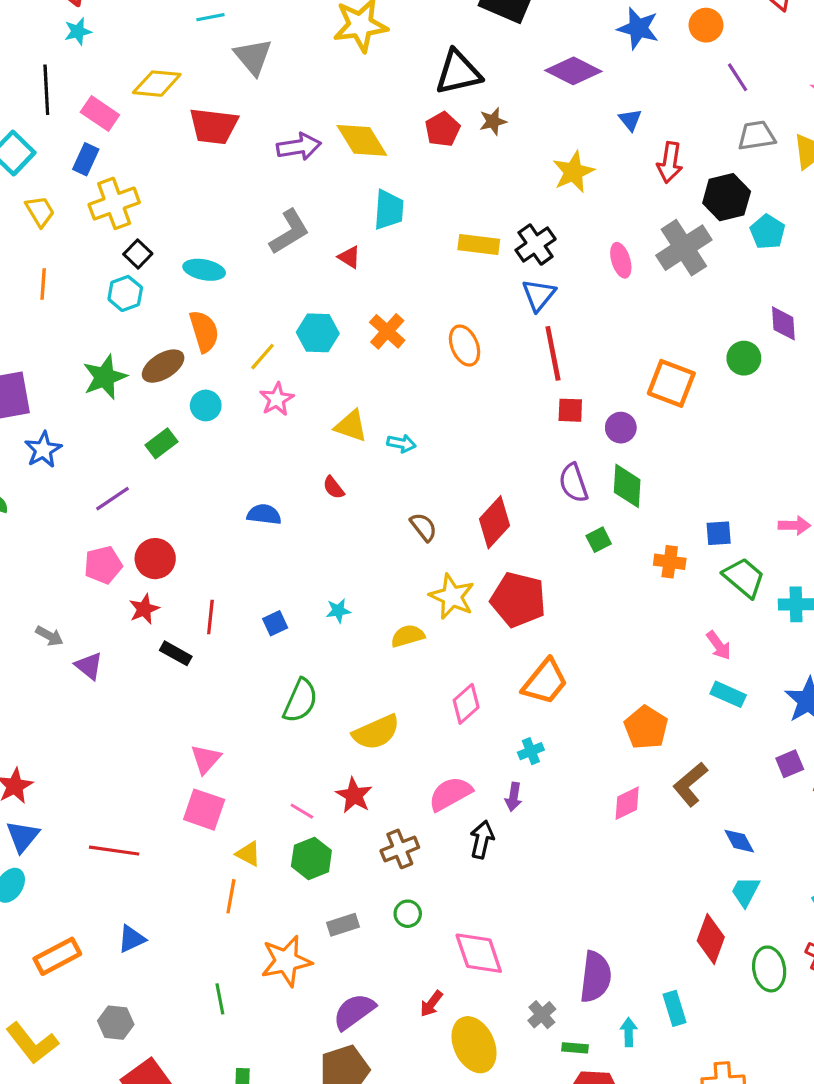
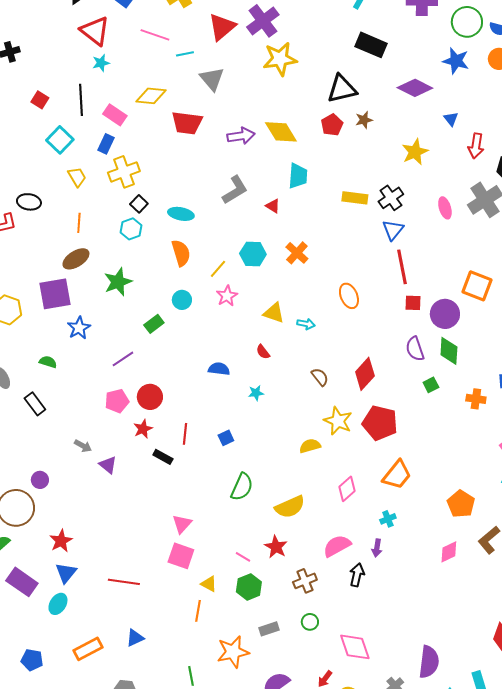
orange ellipse: (465, 346) -> (349, 296), moved
brown ellipse: (163, 366) -> (76, 259), moved
purple circle: (621, 428) -> (445, 314), size x1.5
cyan star: (338, 611) -> (256, 393), moved

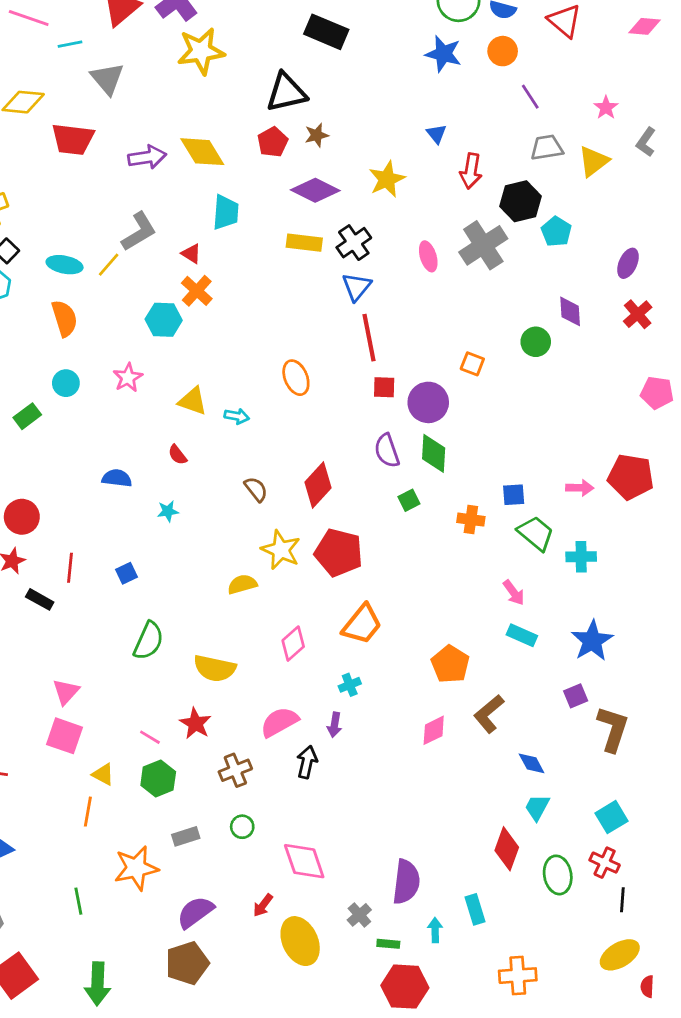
purple diamond: (415, 88) -> (315, 190), moved
orange cross: (297, 253) -> (197, 291), moved
yellow line: (218, 269) -> (109, 265), moved
orange square: (477, 286) -> (472, 364), size x0.6
yellow semicircle: (290, 507) -> (215, 668), turned 36

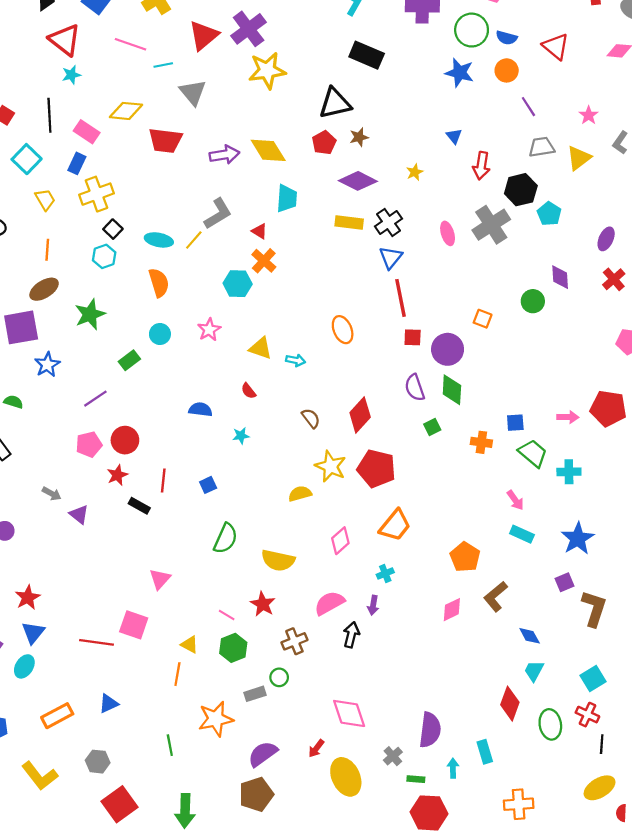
yellow star: (387, 179) -> (415, 172), size x0.6
pink square: (65, 736) -> (134, 625), moved
green circle: (242, 827) -> (279, 677), moved

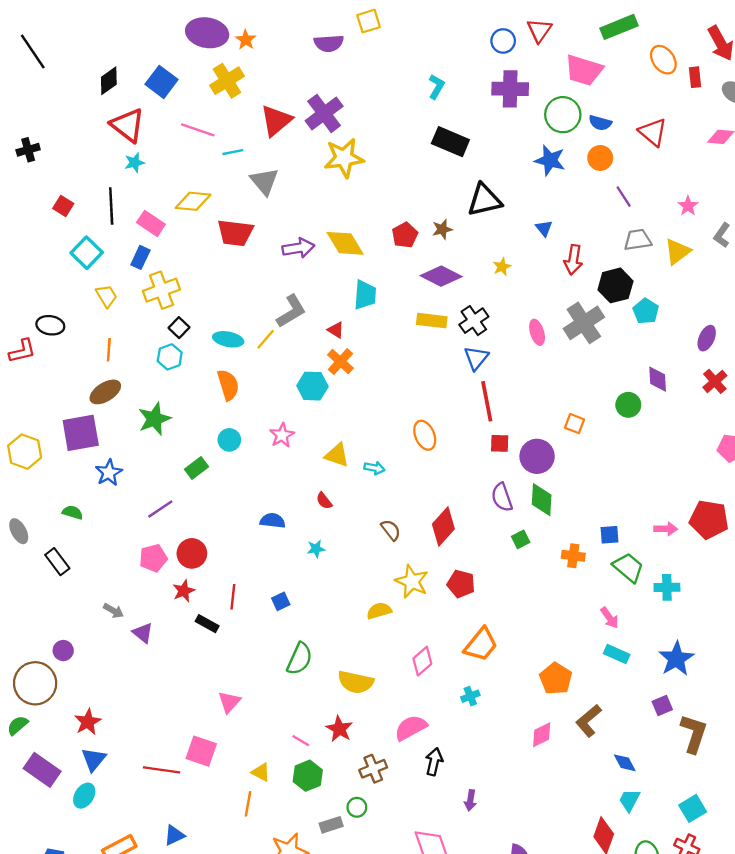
black triangle: (335, 103) -> (484, 200), moved
red pentagon: (376, 469) -> (461, 584), size x0.7
purple arrow: (373, 605) -> (470, 800), moved

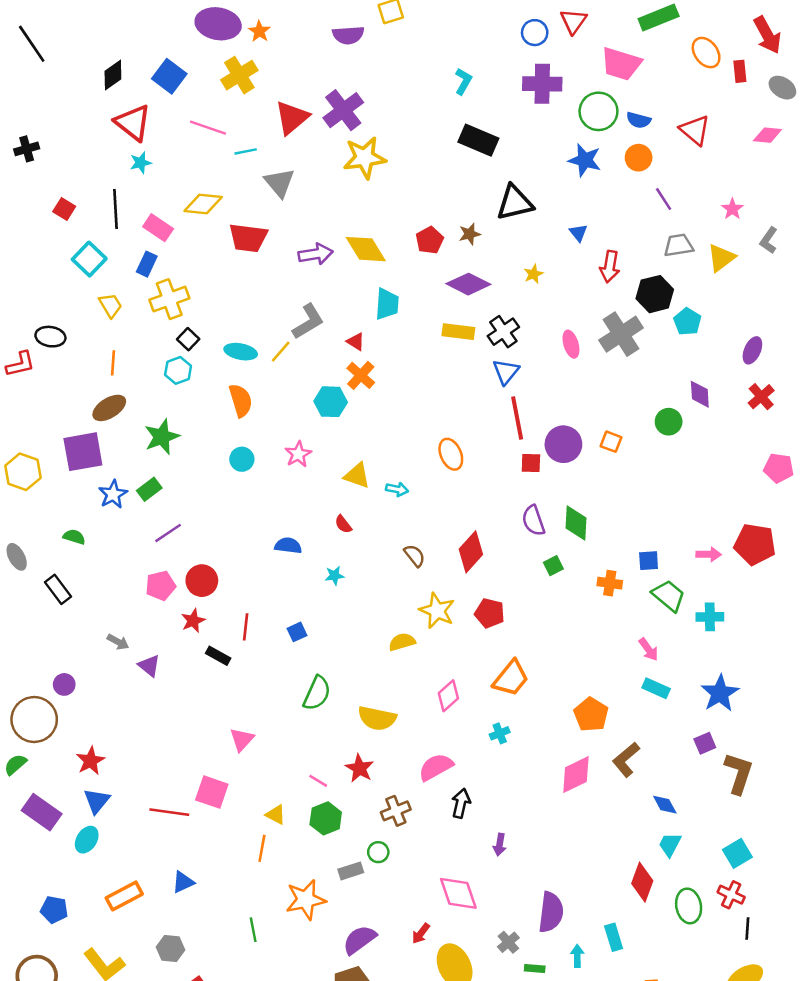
purple circle: (537, 456) -> (563, 444), moved
green rectangle: (197, 468) -> (149, 489), moved
pink diamond: (542, 735) -> (576, 775), size x1.4

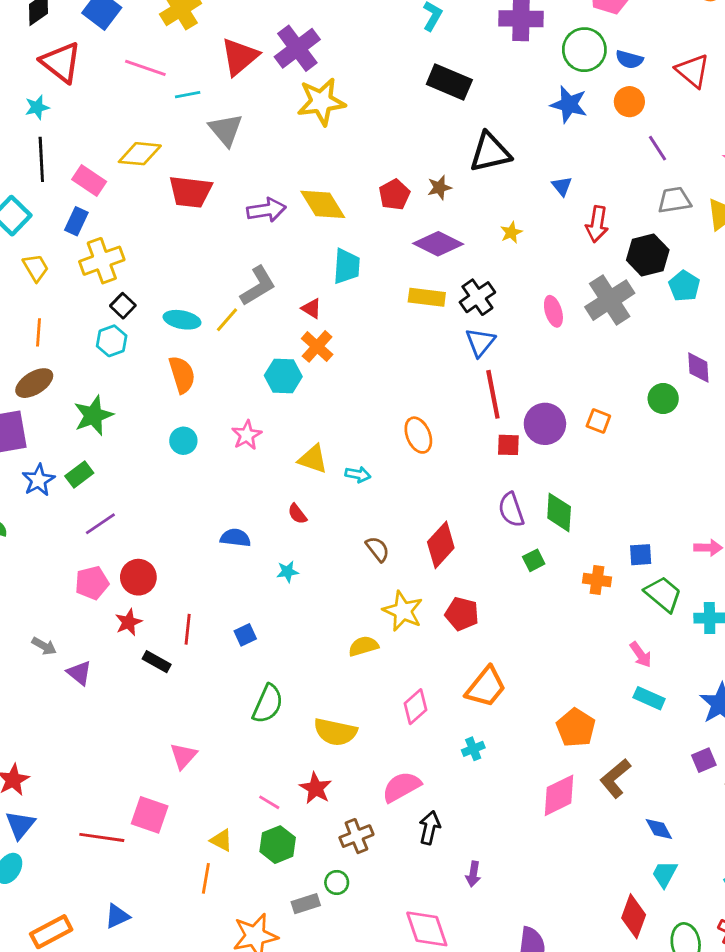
cyan star: (141, 163) -> (37, 107), moved

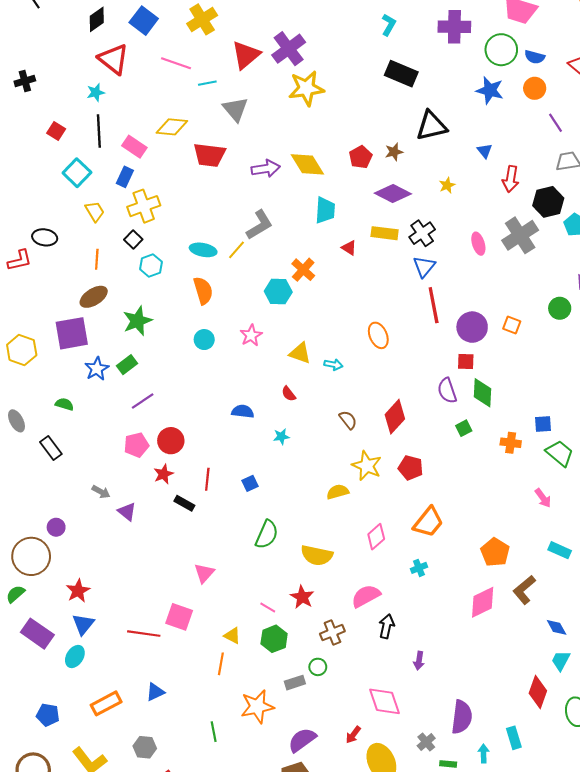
black square: (123, 306) -> (133, 239), moved
red triangle: (311, 308) -> (349, 248), moved
red square: (508, 445) -> (466, 361), moved
cyan rectangle: (649, 698) -> (560, 550), moved

